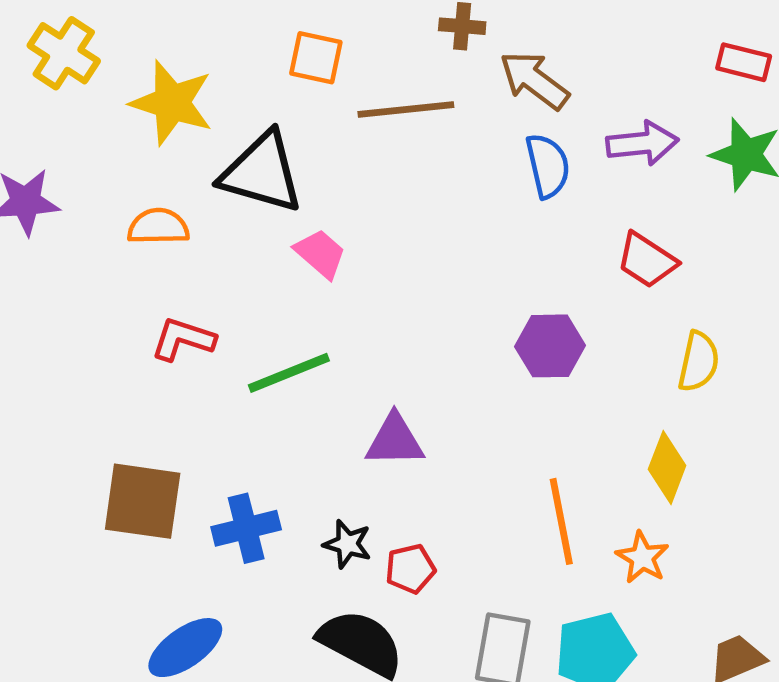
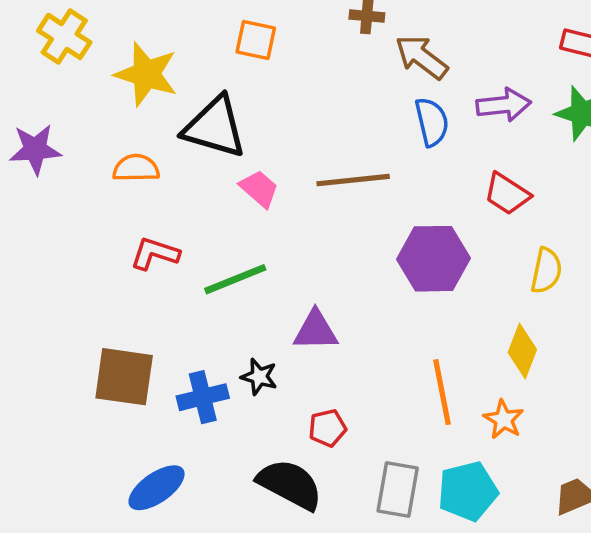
brown line: (406, 110) -> (353, 180), moved
purple hexagon: (550, 346) -> (433, 259), size x1.4
black star: (347, 544) -> (259, 377), moved

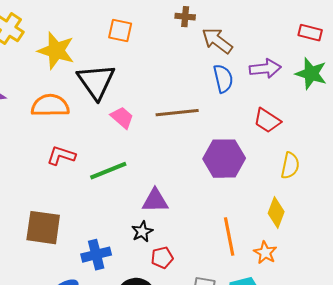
black triangle: (215, 127) -> (96, 82), turned 39
orange semicircle: (136, 168) -> (50, 106), size x1.4
black star: (259, 377) -> (142, 232), moved, turned 30
blue cross: (203, 397) -> (96, 255), moved

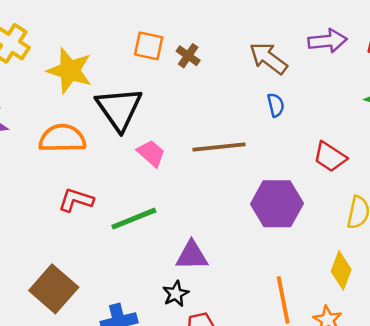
brown cross: (185, 17) -> (188, 56), moved, turned 30
purple arrow: (265, 69) -> (328, 41), moved
blue semicircle: (223, 79) -> (276, 105), size x0.7
brown square: (43, 228) -> (54, 289), turned 33

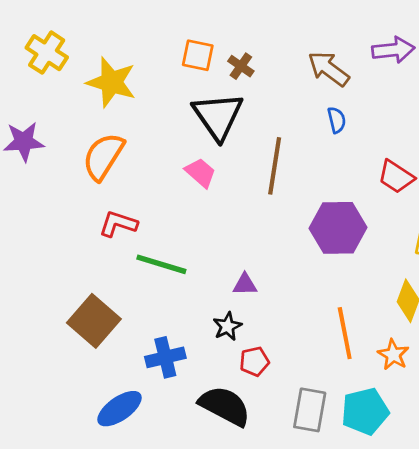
black triangle: (119, 109) -> (218, 116), moved
orange semicircle: (62, 138) -> (103, 156), turned -57
brown line: (219, 147) -> (275, 166), turned -75
green line: (134, 219) -> (161, 264), moved, turned 39
purple triangle: (192, 256) -> (245, 285), size x0.7

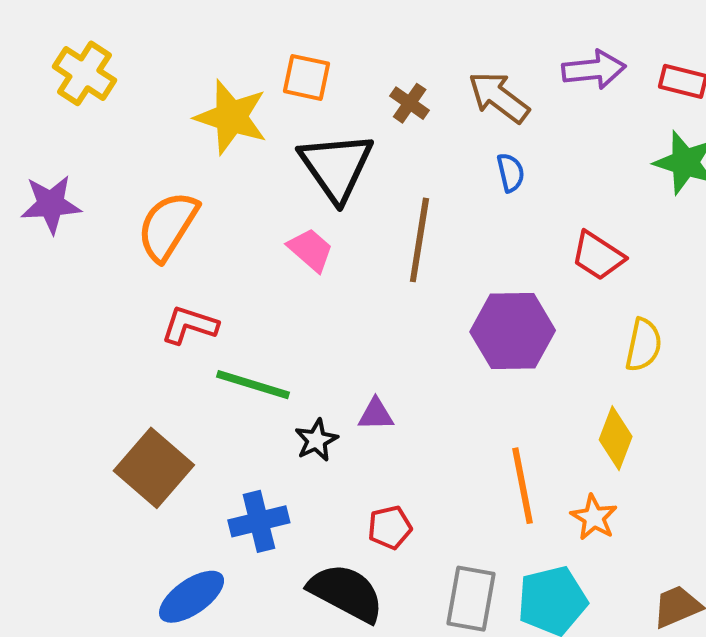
brown cross: (241, 66) -> (410, 103), moved
yellow star: (111, 82) -> (231, 117), moved
black star: (227, 326) -> (316, 440), moved

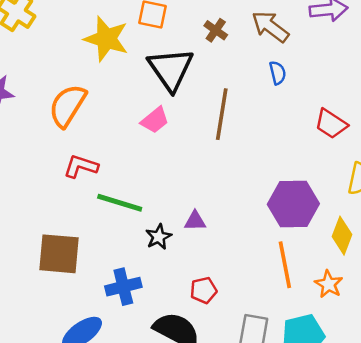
pink trapezoid: (310, 250) -> (155, 120), turned 100
purple hexagon: (513, 331) -> (293, 204), moved
brown square: (154, 468) -> (59, 254), turned -36

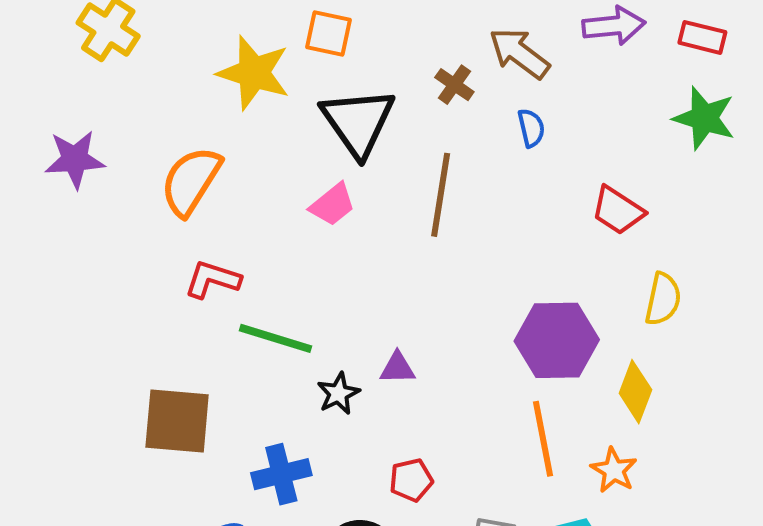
brown cross: (216, 30) -> (454, 85), moved

